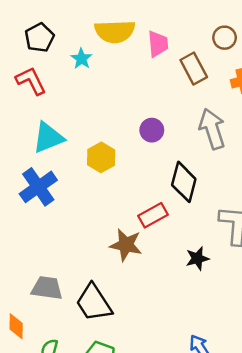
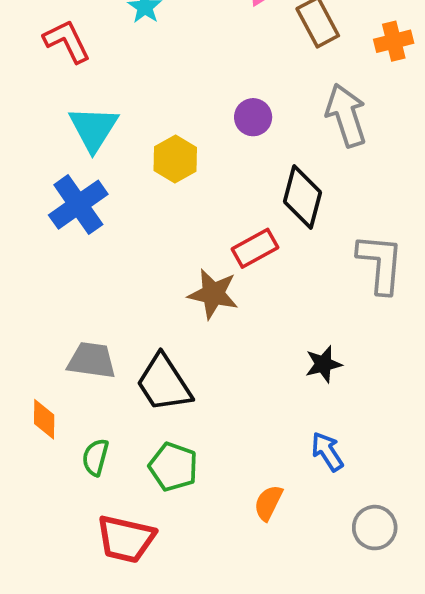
cyan triangle: (48, 138) -> (94, 129), turned -36
black star: (197, 258) -> (323, 364), moved

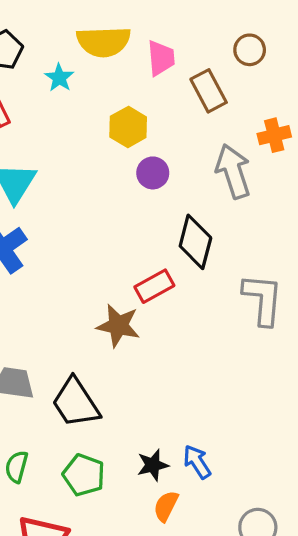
orange cross: (394, 41) -> (274, 135), moved
yellow hexagon: (175, 159) -> (128, 127), moved
black star: (323, 364) -> (153, 465), moved
blue arrow: (327, 452) -> (197, 462), moved

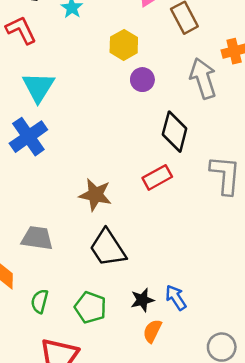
red rectangle: (154, 286) -> (157, 177), moved
brown star: (118, 326) -> (95, 195), moved
black trapezoid: (76, 403) -> (108, 248), moved

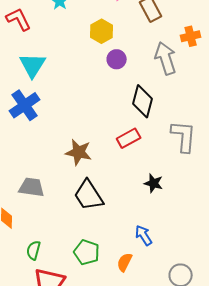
black star: (142, 300) -> (154, 183), moved, turned 30
green semicircle: (40, 301) -> (34, 250), moved
green pentagon: (90, 307) -> (87, 252), moved

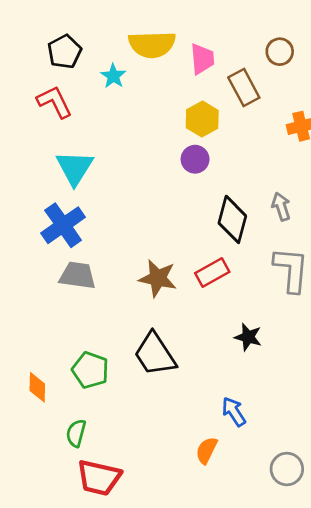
yellow hexagon: (102, 31) -> (202, 119), moved
gray arrow: (166, 58) -> (281, 207), moved, size x0.6
brown star: (79, 152) -> (158, 278), moved
gray trapezoid: (32, 187) -> (77, 275), moved
green pentagon: (87, 252) -> (90, 370), moved

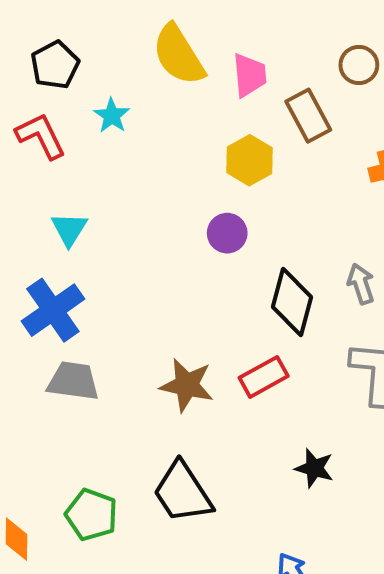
yellow semicircle: (152, 44) -> (179, 55), turned 60
cyan star: (113, 76) -> (112, 116), moved
purple circle: (195, 159) -> (227, 233), moved
cyan triangle: (75, 168) -> (69, 229), size x0.7

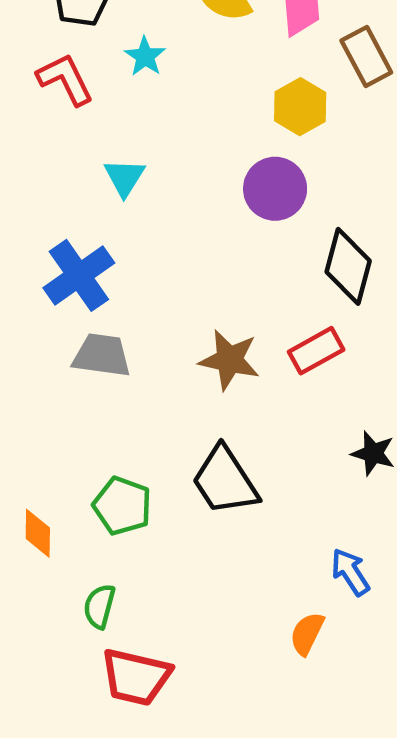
cyan triangle: (69, 229) -> (124, 177), moved
purple circle: (227, 233) -> (275, 189), size x1.4

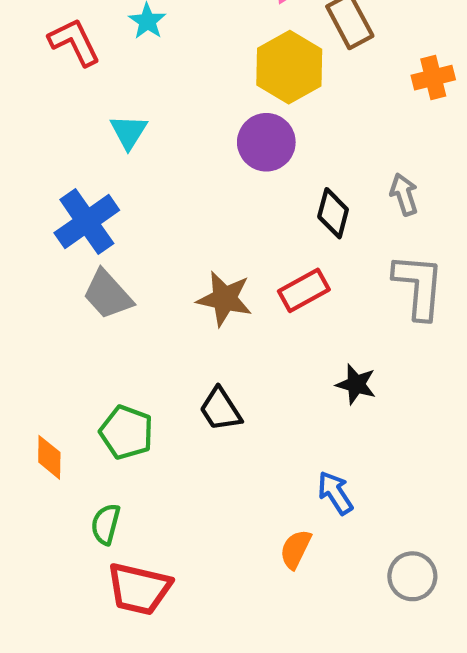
yellow hexagon: (300, 107) -> (289, 67), size x1.4
black diamond: (348, 266) -> (333, 213), size x0.7
gray trapezoid: (102, 355) -> (108, 295), turned -140
black trapezoid: (225, 481) -> (220, 409), size x0.7

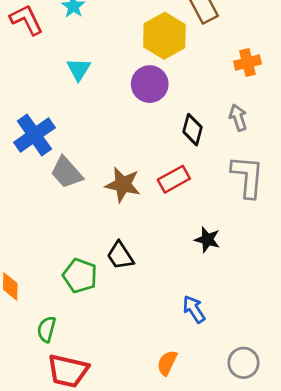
orange cross: (433, 78) -> (248, 63), moved
cyan triangle: (129, 132) -> (79, 69), moved
gray trapezoid: (108, 295) -> (67, 173), moved
green pentagon: (126, 432) -> (80, 276), moved
orange semicircle: (296, 549) -> (167, 363), moved

